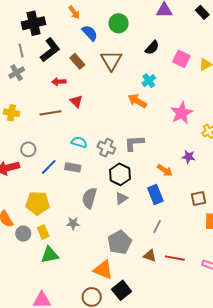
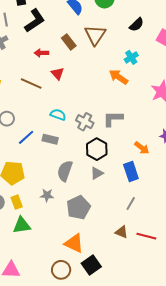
brown rectangle: (77, 61) -> (69, 42), moved
brown line: (51, 113) -> (31, 84), turned 30
gray pentagon: (119, 242) -> (78, 207), moved

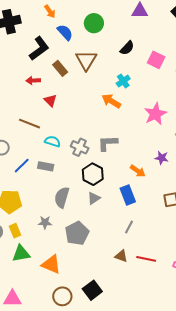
black L-shape: (35, 21) -> (39, 48), moved
brown line: (31, 84) -> (29, 124), moved
orange triangle: (74, 243) -> (51, 264), moved

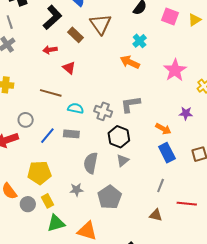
blue rectangle: (128, 195) -> (167, 153), moved
red line: (146, 259) -> (187, 204), moved

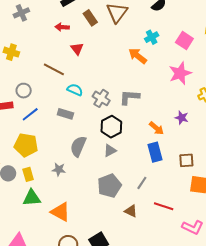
pink square: (170, 16) -> (184, 41), moved
blue line: (47, 136) -> (30, 114), moved
gray pentagon: (110, 197) -> (109, 186), moved

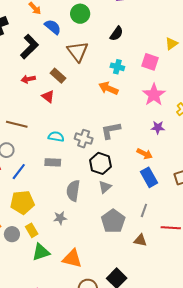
brown rectangle: (90, 18) -> (58, 76), moved
cyan cross: (152, 37) -> (117, 67), turned -32
brown line: (54, 69) -> (17, 124), moved
purple star: (182, 118) -> (158, 127), moved

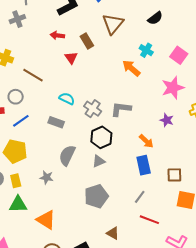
gray line: (144, 210) -> (140, 197), moved
brown triangle: (140, 240) -> (113, 233), moved

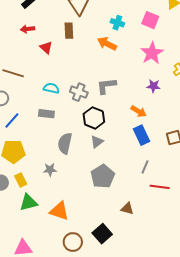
brown rectangle: (87, 41) -> (69, 31), moved, turned 42

